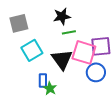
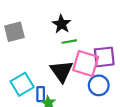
black star: (62, 16) -> (62, 24), turned -30
cyan square: (32, 50) -> (22, 84), moved

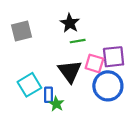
pink square: (86, 63) -> (94, 63), size x0.7
blue circle: (99, 85) -> (108, 86), size x1.4

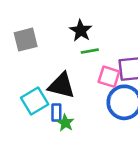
black triangle: (70, 71) -> (62, 86), moved, turned -40

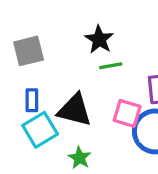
pink square: (109, 77) -> (127, 113), moved
blue rectangle: (56, 113) -> (32, 100), moved

